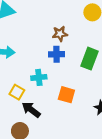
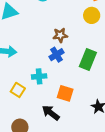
blue cross: (57, 54) -> (57, 55), turned -32
black arrow: (31, 110) -> (51, 113), moved

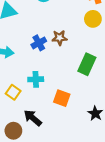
blue cross: (57, 55) -> (39, 43), moved
black arrow: (51, 113) -> (33, 118), moved

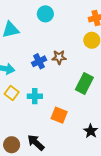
yellow square: (13, 92) -> (12, 93), moved
black arrow: (33, 118) -> (36, 143), moved

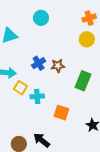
brown star: (59, 57) -> (58, 66), moved
yellow square: (12, 93) -> (20, 88), moved

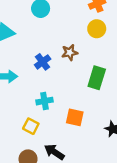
brown star: (58, 66) -> (70, 52), moved
yellow square: (20, 88) -> (31, 126), moved

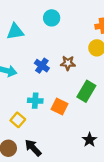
blue cross: (43, 62) -> (42, 66), turned -32
orange square: (75, 117) -> (60, 107), moved

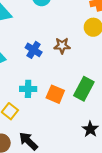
green rectangle: (86, 91) -> (84, 89), moved

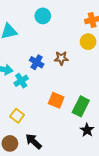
cyan cross: (28, 89) -> (21, 81), moved, turned -32
green rectangle: (84, 89) -> (81, 106), moved

